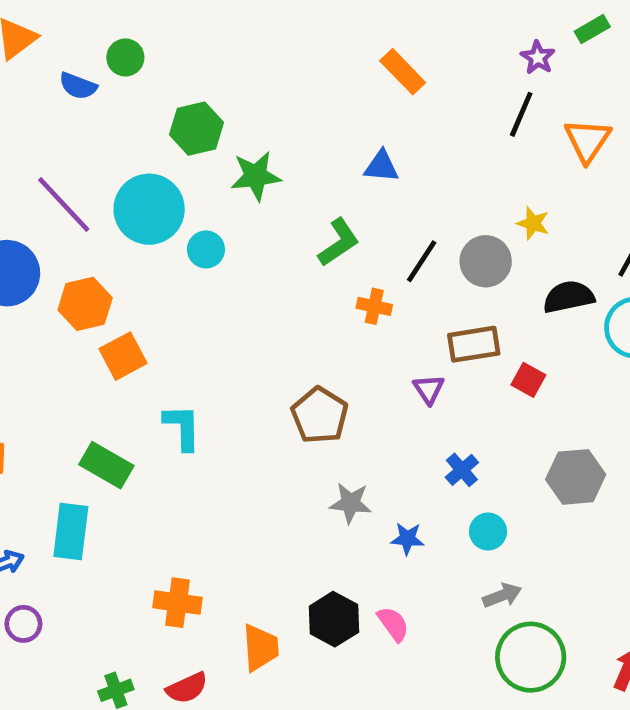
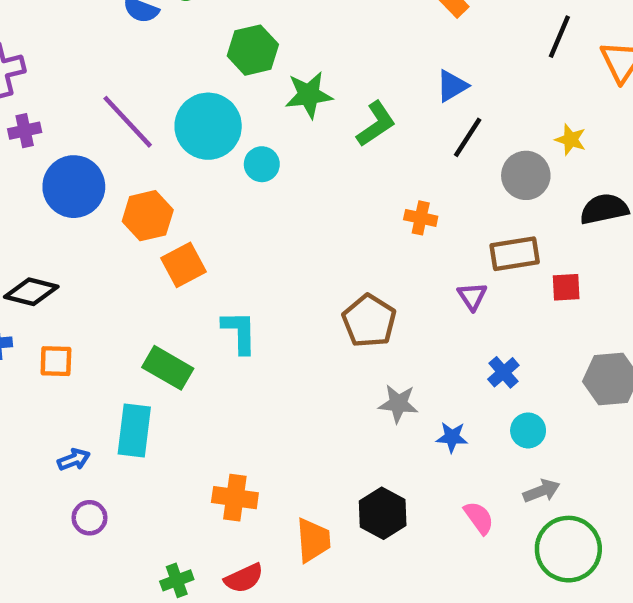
blue triangle: (381, 166) -> (452, 86), moved, turned -36
green L-shape: (339, 242) -> (376, 124), moved
black line: (422, 261) -> (468, 137), moved
red square: (528, 380) -> (566, 287), turned -32
pink semicircle: (393, 624) -> (479, 518), moved

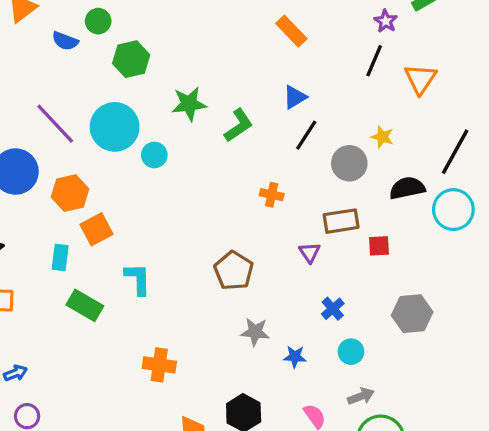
green hexagon: (253, 50) -> (131, 59), moved
cyan rectangle: (134, 430) -> (60, 257), moved, size x0.7
orange cross: (235, 498) -> (159, 365), moved

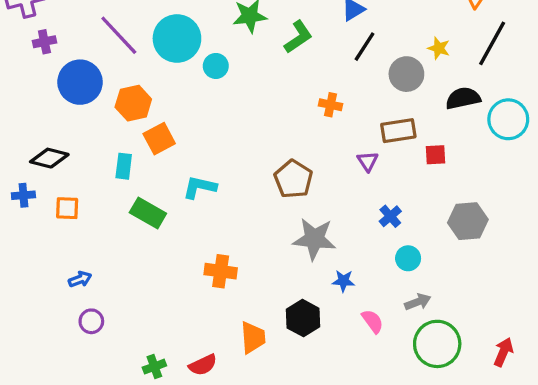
black line: (455, 152) -> (492, 43), moved
cyan L-shape: (138, 279) -> (200, 187), turned -76
gray star: (255, 332) -> (314, 239), size x1.5
blue star: (295, 357) -> (343, 281), moved

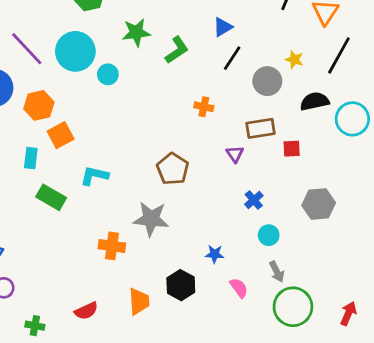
gray star: (314, 239) -> (151, 219), moved
gray arrow: (418, 302) -> (277, 272), turned 85
red semicircle: (203, 365) -> (86, 311), moved
green cross: (154, 367) -> (35, 326), moved, turned 30

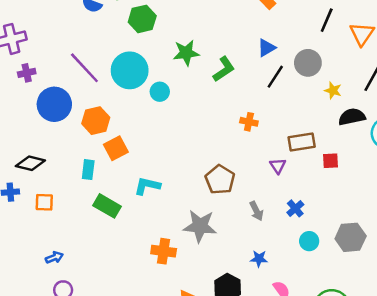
yellow star: (294, 59) -> (333, 90), moved
gray circle: (267, 81) -> (308, 63), moved
gray hexagon: (319, 204) -> (351, 237), moved
gray arrow: (277, 272) -> (256, 211), moved

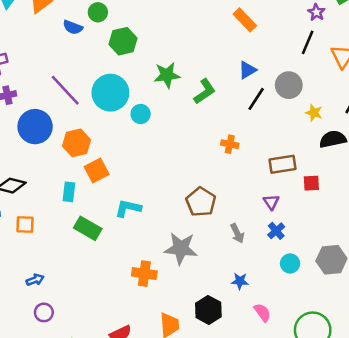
purple triangle: (278, 166) -> (271, 202), moved

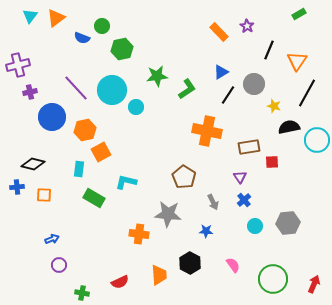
purple star: (316, 12) -> (247, 26), moved
orange cross: (230, 144) -> (207, 131), size x2.0
blue star: (240, 281) -> (206, 231), moved

